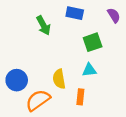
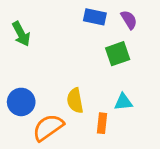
purple semicircle: (114, 15) -> (129, 20), moved
green arrow: (43, 25) -> (21, 34), moved
cyan triangle: (89, 70) -> (123, 102), moved

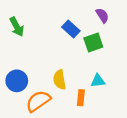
blue rectangle: (95, 17) -> (71, 29), moved, turned 30

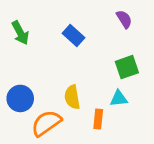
blue rectangle: (71, 29) -> (74, 36), moved
green square: (93, 43) -> (127, 67), moved

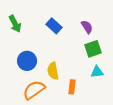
purple semicircle: (124, 19) -> (87, 27), moved
blue circle: (20, 98) -> (27, 61), moved
cyan triangle: (119, 98) -> (97, 72), moved

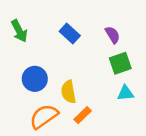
orange rectangle: (72, 87) -> (83, 115), moved, turned 40

